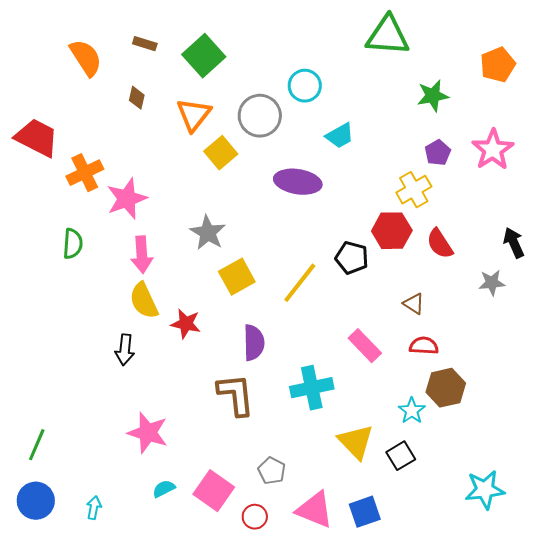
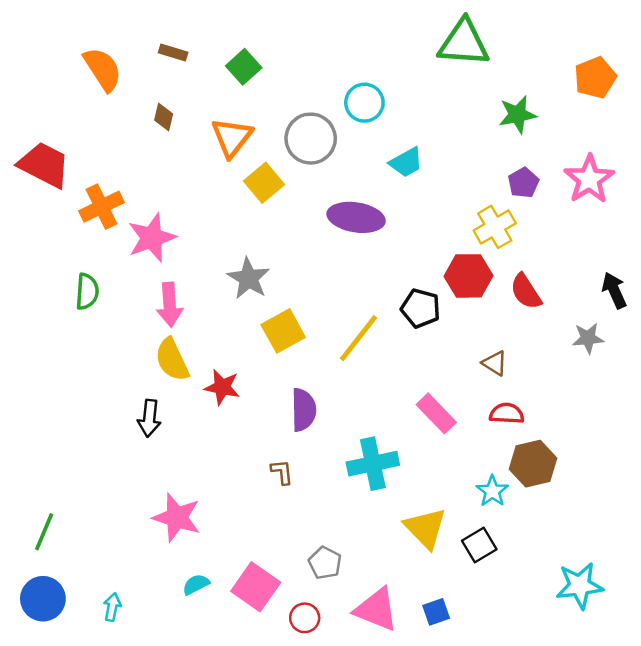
green square: (204, 56) -> (244, 67), size x0.7
brown L-shape: (236, 395) -> (282, 472), size x0.5
blue square: (365, 512) -> (436, 612), size x0.7

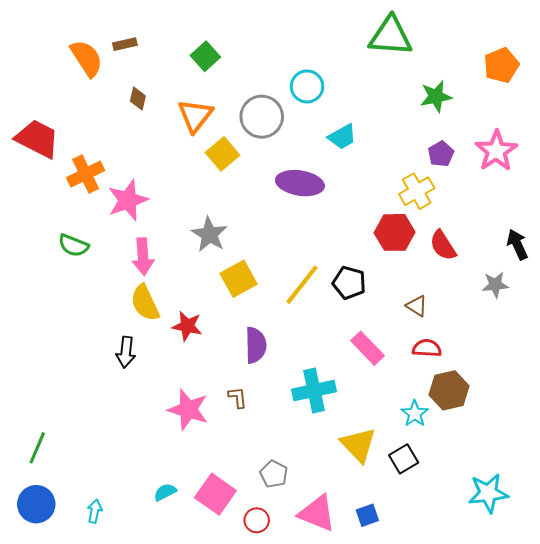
brown rectangle: (173, 52) -> (125, 44), moved, turned -30
green semicircle: (87, 292) -> (73, 245), turned 108
black pentagon: (421, 308) -> (349, 283), moved
pink star: (177, 517) -> (188, 410), moved

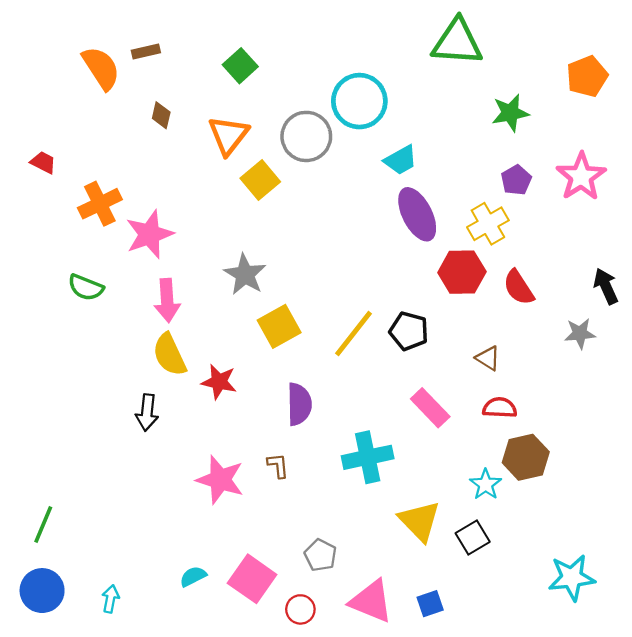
cyan circle: (307, 86) -> (359, 101), size x1.4
red trapezoid: (37, 139) -> (43, 162), size x0.5
purple ellipse: (300, 183) -> (417, 214), moved, turned 54

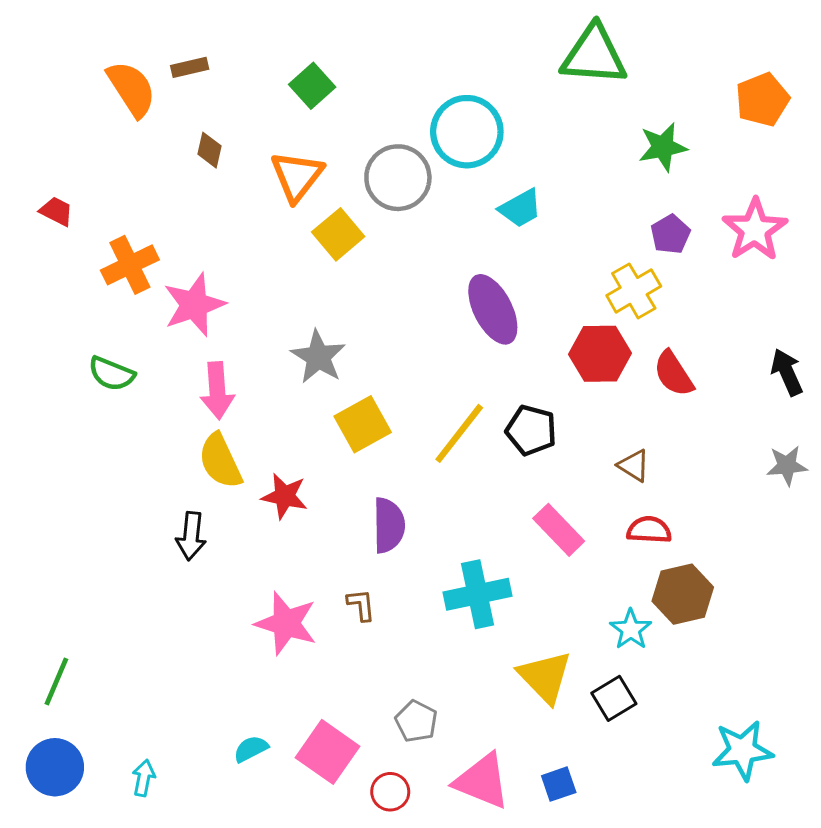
purple ellipse: (417, 214) -> (493, 309), moved
gray star: (580, 333) -> (787, 466), moved

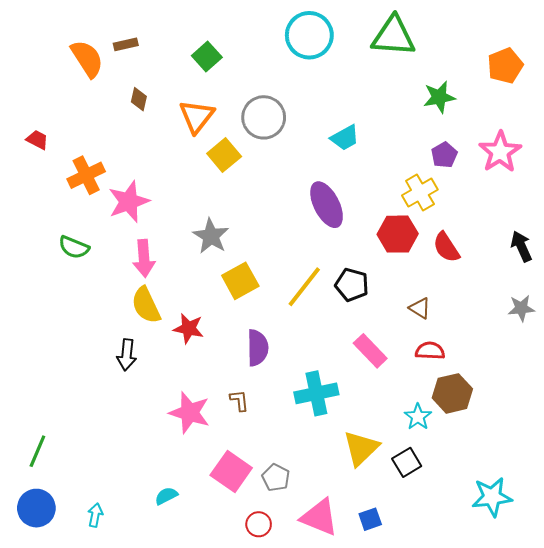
cyan circle: (467, 132) -> (309, 35), moved
yellow triangle: (545, 677) -> (361, 448), turned 30
pink square: (327, 752) -> (231, 472), moved

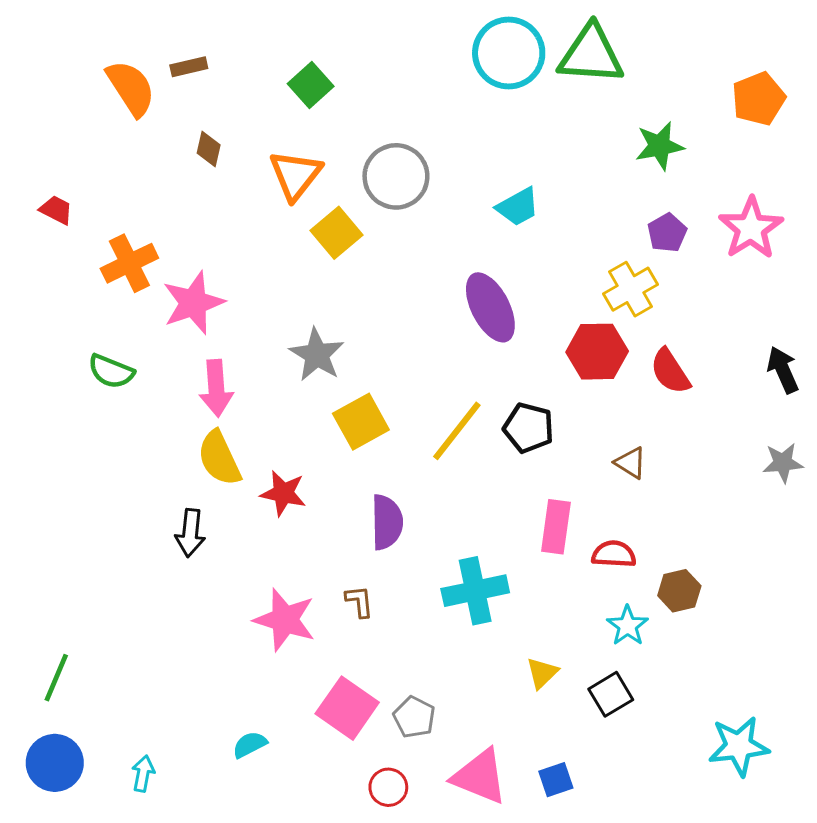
cyan circle: (309, 35) -> (509, 53), moved
pink rectangle: (370, 351) -> (556, 527), turned 52
red semicircle: (430, 351) -> (614, 554), moved
brown hexagon: (452, 393) -> (679, 591), size x0.7
yellow triangle: (361, 448) -> (542, 673), size x0.6

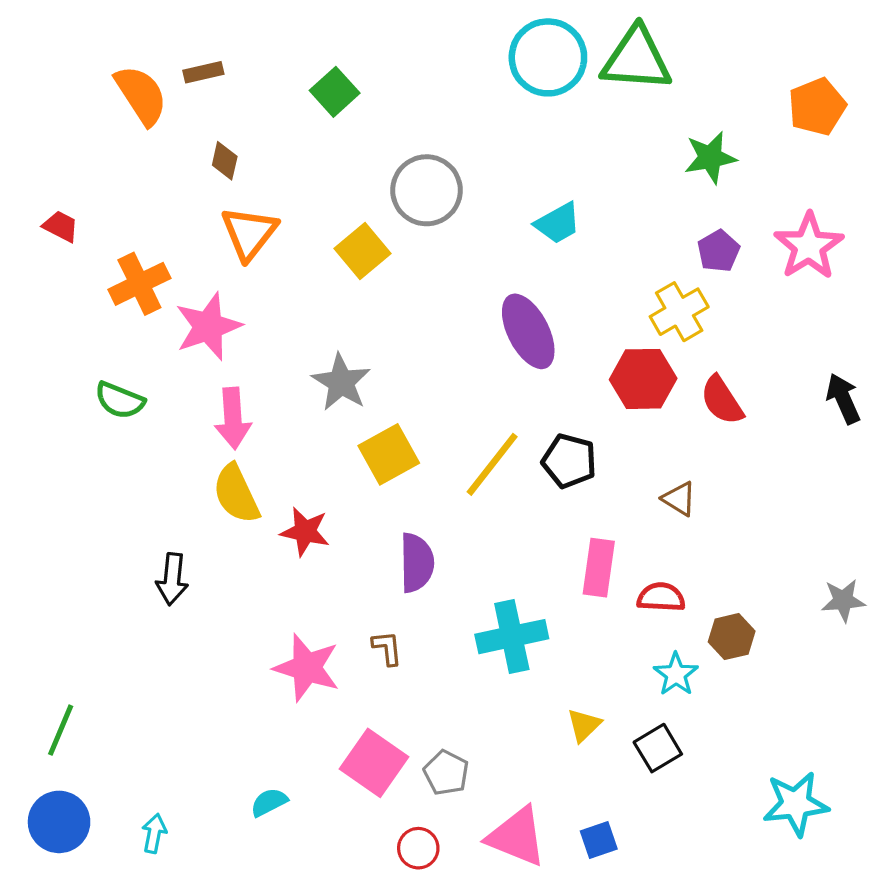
orange triangle: (295, 175) -> (249, 233), moved
gray star: (783, 463) -> (843, 600), moved
black arrow: (190, 533) -> (172, 579), moved

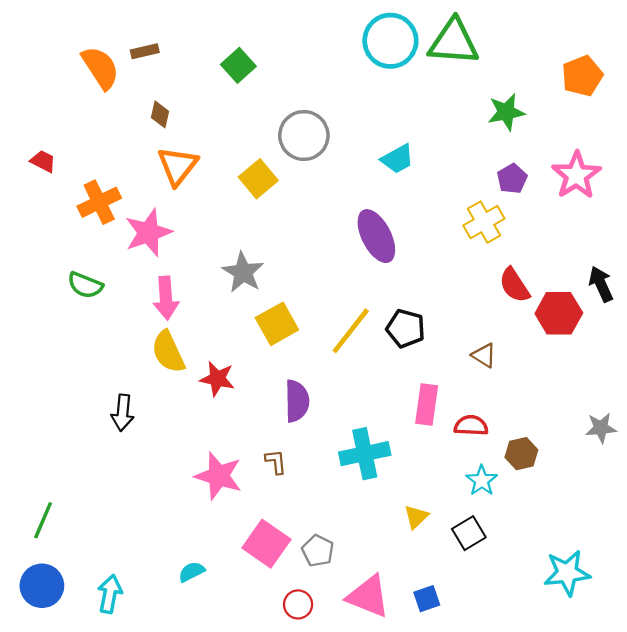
red hexagon: (643, 379) -> (559, 313), moved
cyan arrow: (154, 833) -> (110, 594), size x1.4

